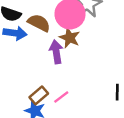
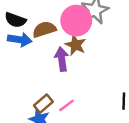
brown semicircle: (39, 23) -> (44, 29), turned -45

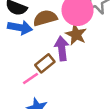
brown rectangle: (43, 104) -> (45, 63), moved
pink line: (66, 106) -> (31, 78), moved

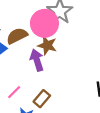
brown rectangle: (45, 63) -> (42, 99), moved

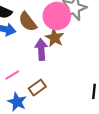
brown semicircle: (17, 36) -> (28, 22), turned -115

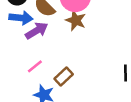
purple arrow: (41, 49) -> (37, 31), moved, turned 70

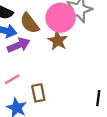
brown rectangle: (64, 77) -> (38, 93), turned -66

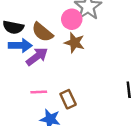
pink circle: (61, 18) -> (72, 19), size x0.7
pink line: (12, 79) -> (39, 92), turned 42

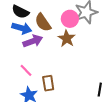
pink line: (39, 92) -> (26, 70), turned 32

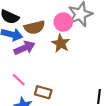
brown semicircle: (43, 22) -> (34, 27), turned -66
brown rectangle: (48, 83) -> (43, 92), turned -63

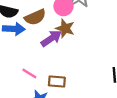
purple arrow: (25, 48) -> (51, 38), moved

